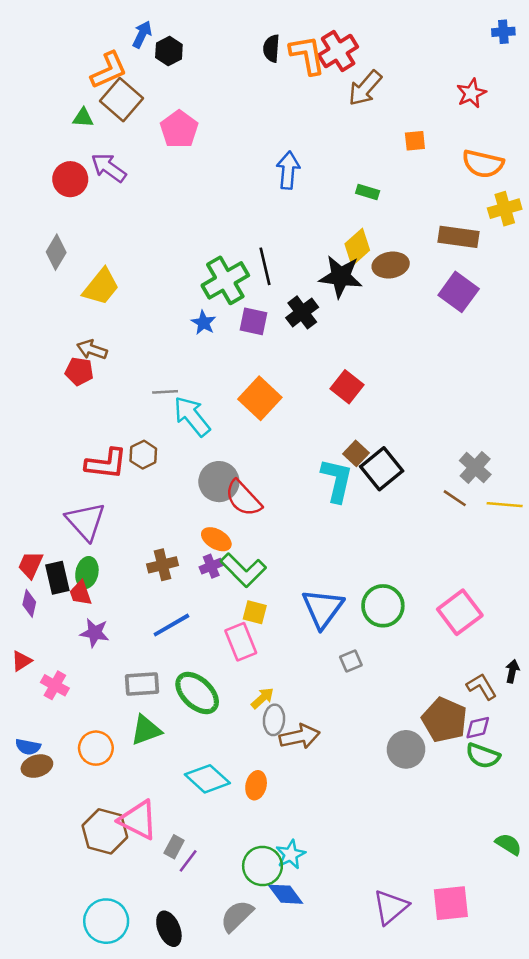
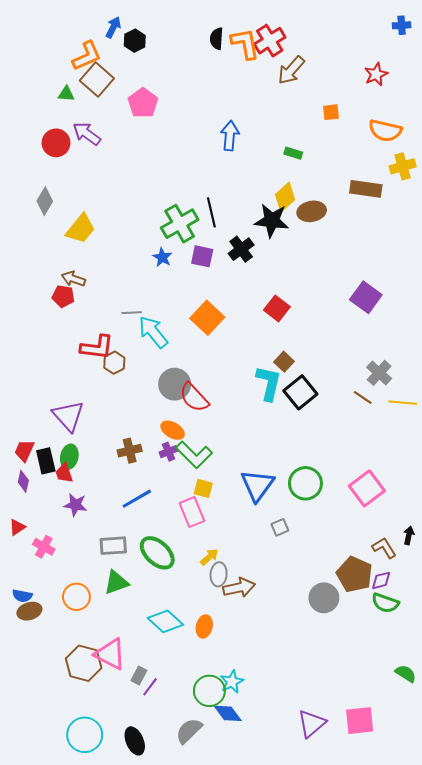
purple square: (459, 292) -> (366, 297), moved
red L-shape: (106, 464) -> (97, 347), moved
black square: (382, 469) -> (300, 392), moved

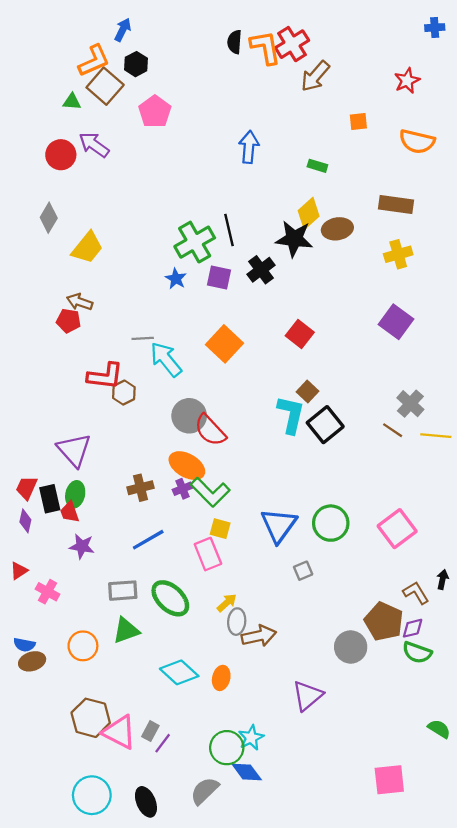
black hexagon: (135, 41) -> (136, 64), moved
yellow cross: (403, 166) -> (398, 254), moved
orange ellipse: (173, 430) -> (187, 466), size x1.4
pink triangle: (110, 654) -> (119, 732), moved
purple triangle: (312, 724) -> (307, 696), moved

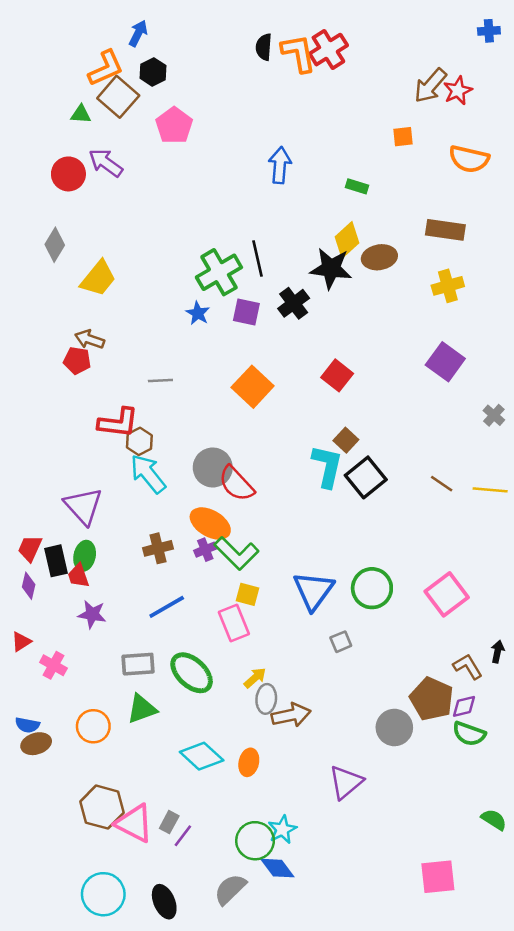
brown arrow: (315, 76) -> (430, 86), moved
cyan arrow: (166, 359) -> (148, 474), moved
gray cross: (410, 404) -> (494, 415), moved, size x0.7

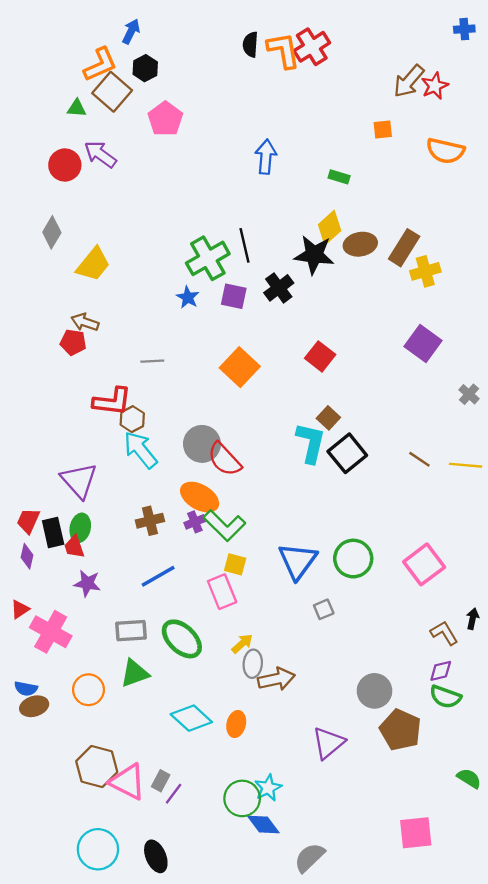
brown rectangle: (445, 230) -> (404, 248), moved, turned -66
pink cross: (53, 665) -> (51, 632), size x1.6
brown pentagon: (432, 699) -> (400, 730), moved
gray semicircle: (230, 889) -> (309, 858), moved

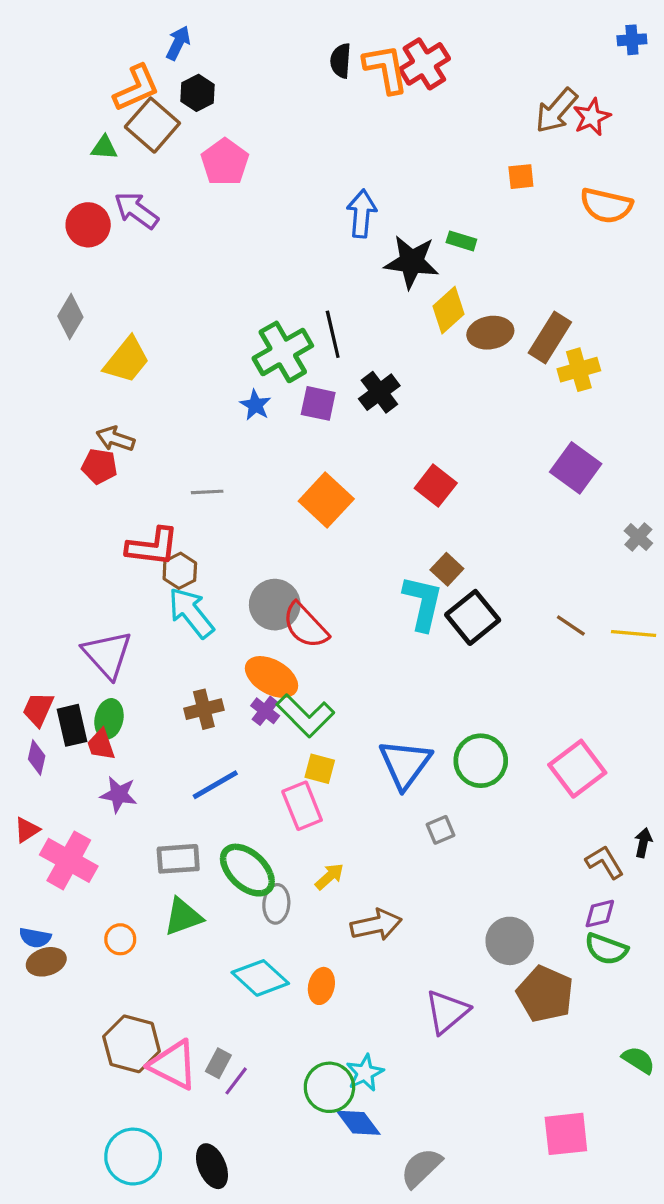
black star: (314, 255) -> (412, 262), moved
purple cross: (195, 522) -> (265, 711), turned -30
gray ellipse: (253, 664) -> (276, 904), moved
orange circle: (88, 690) -> (120, 939), size x0.7

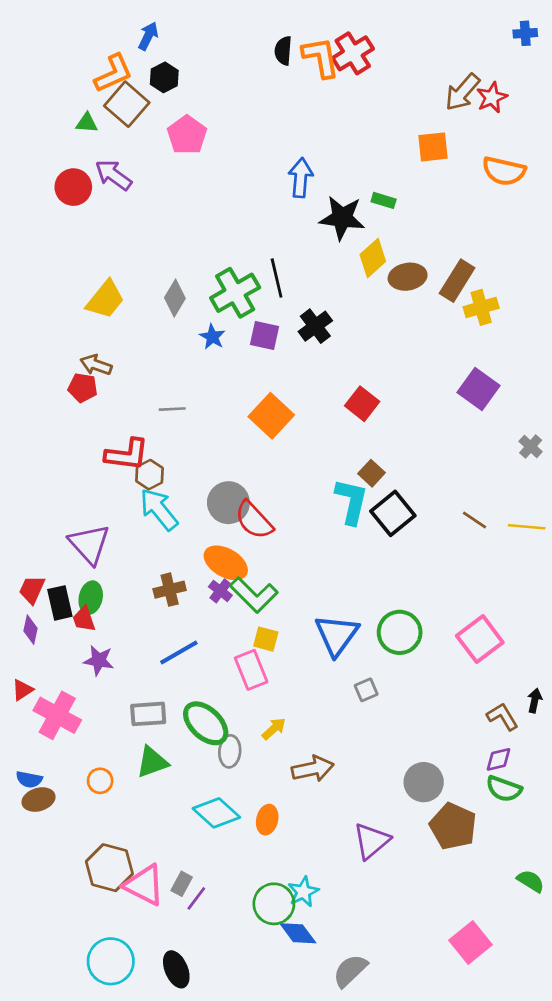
orange square: (521, 177) -> (433, 147), size x1.4
gray diamond: (70, 317) -> (175, 298), moved
pink square: (566, 1134) -> (470, 943), turned -33

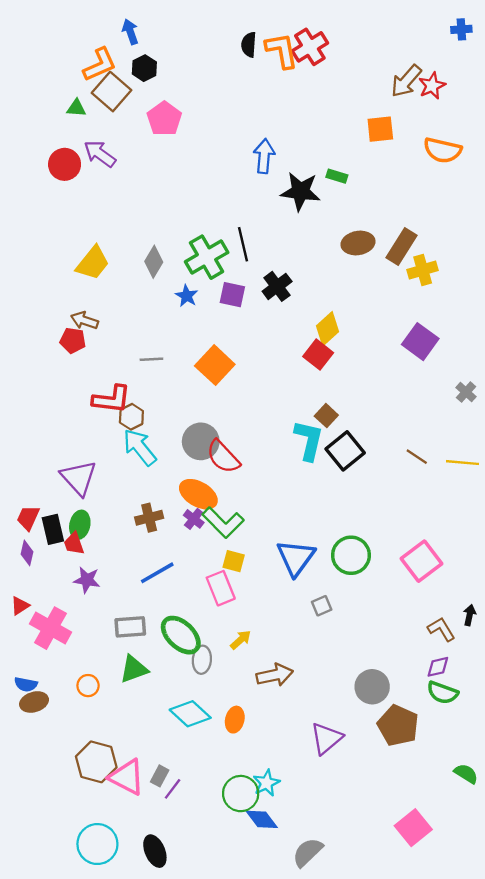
blue arrow: (148, 36) -> (130, 32), turned -45
yellow diamond: (373, 258) -> (328, 329), moved
orange square: (271, 416) -> (215, 365), moved

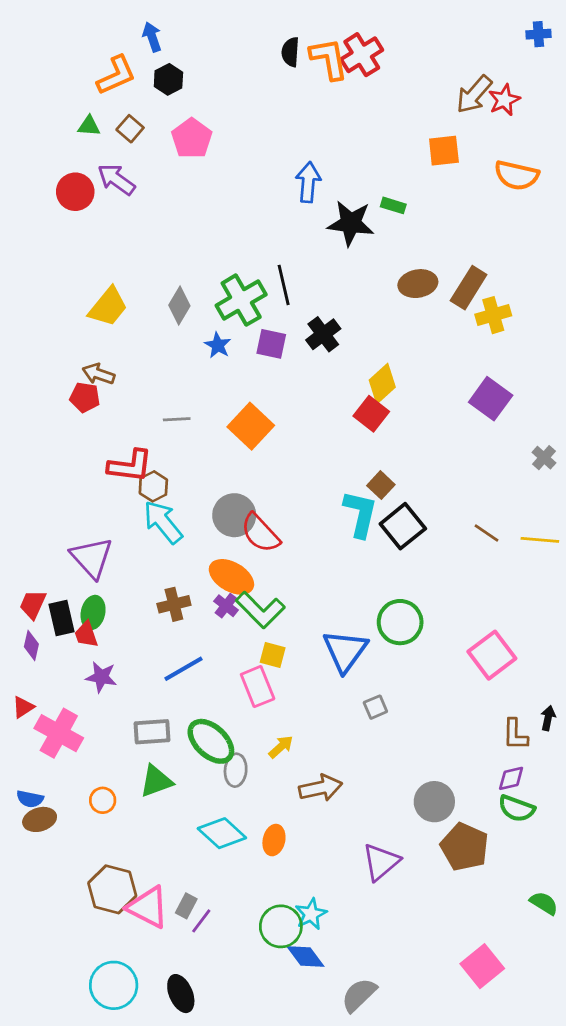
brown square: (112, 92) -> (130, 129), moved, size x0.6
green circle: (351, 555) -> (400, 622), moved
brown L-shape: (441, 629) -> (515, 735), turned -148

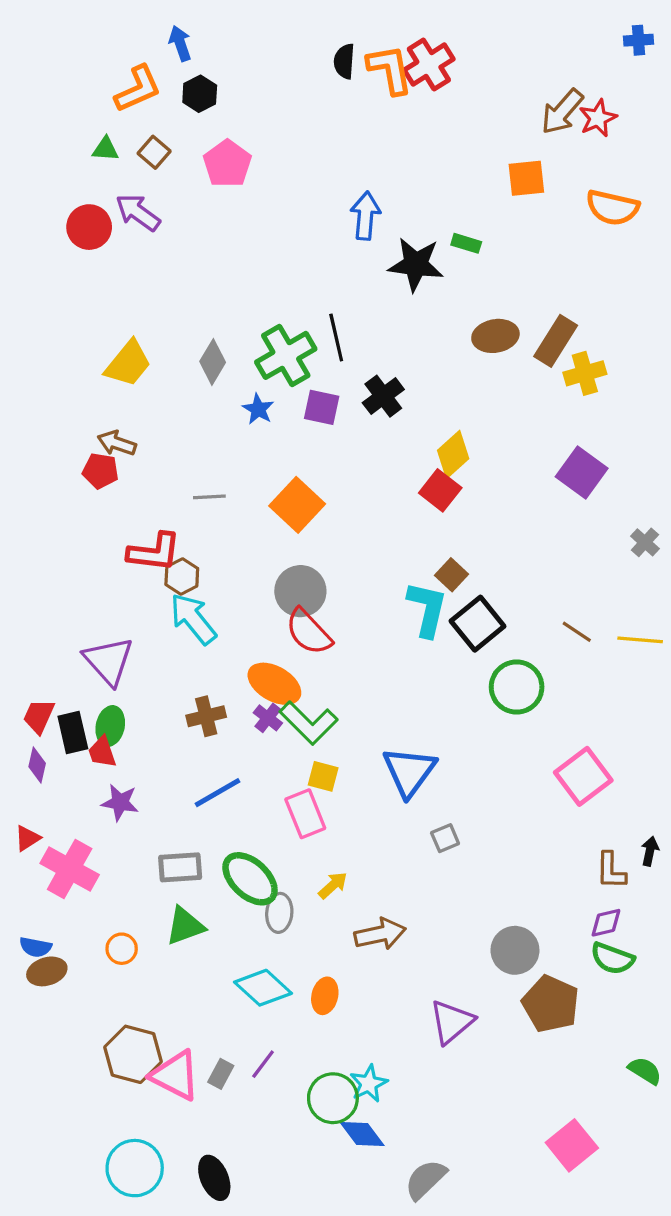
gray circle: (234, 515) -> (300, 591), moved
green circle: (400, 622) -> (517, 687), moved
purple line: (201, 921) -> (263, 1064), moved

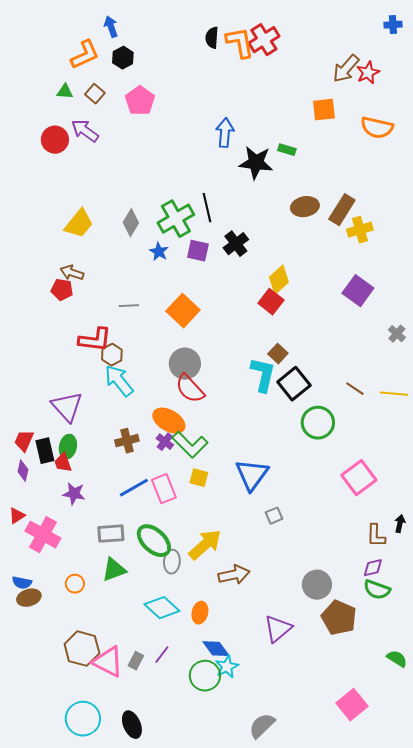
pink rectangle: (305, 814) -> (164, 489), moved
yellow arrow: (333, 885) -> (205, 545), size x1.8
blue diamond: (362, 1134) -> (216, 649), moved

